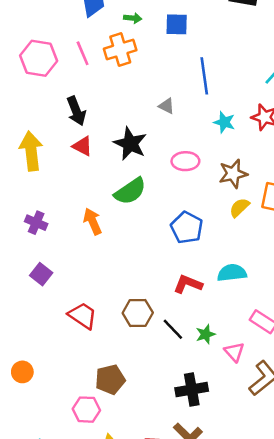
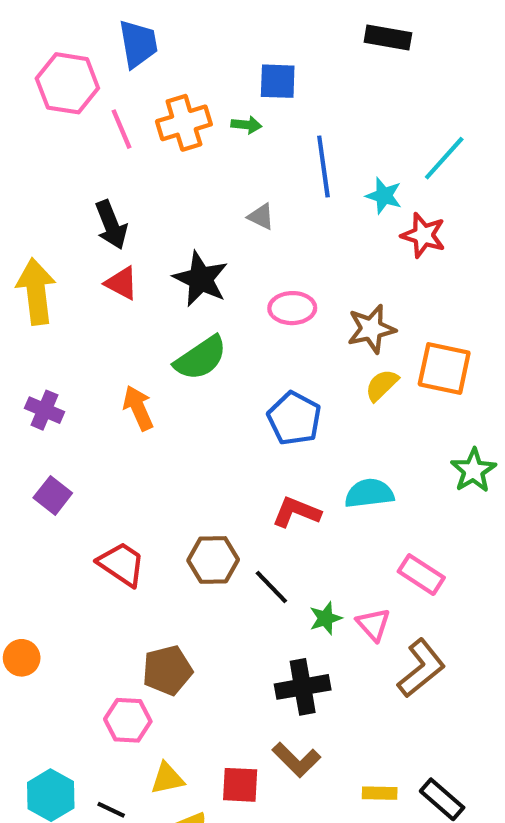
green arrow: (133, 18) -> (246, 125), moved
pink hexagon: (39, 58) -> (67, 83), moved
cyan star: (224, 122) -> (384, 196), moved
green star: (205, 334) -> (326, 618), moved

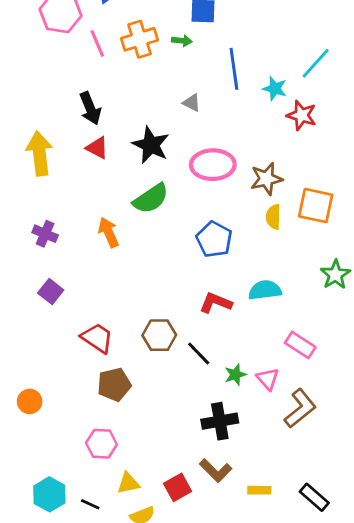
pink ellipse: (292, 308) -> (213, 165), size x1.4
yellow semicircle: (382, 385) -> (273, 217), turned -45
brown pentagon: (167, 670) -> (114, 385), moved
red square: (240, 785) -> (178, 487), turned -32
yellow rectangle: (380, 793) -> (259, 490), moved

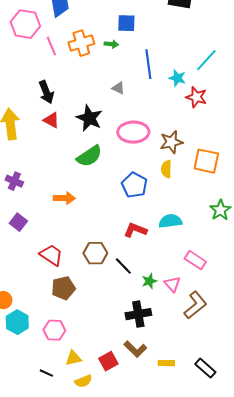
yellow semicircle: (273, 217) -> (166, 169), moved
orange arrow: (109, 232) -> (64, 198), moved, turned 115
cyan hexagon: (49, 494) -> (17, 322), moved

